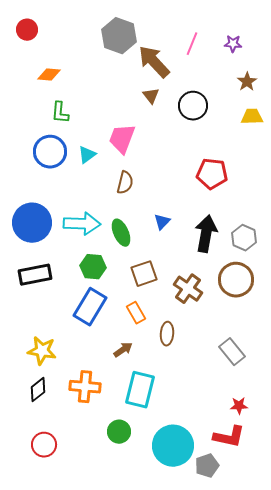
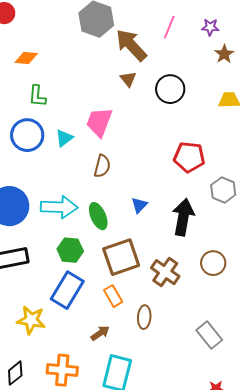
brown star: (247, 82) -> (224, 54), moved
gray hexagon: (244, 238) -> (223, 190), moved
brown square: (144, 274) -> (121, 257), size x1.4
brown circle: (236, 280) -> (213, 263), size x0.7
yellow star: (42, 351) -> (31, 320), moved

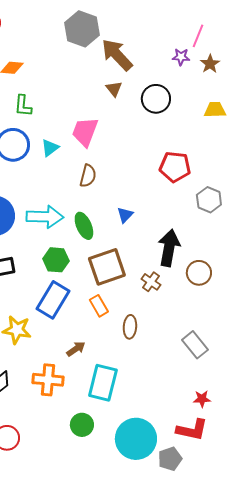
pink line: (169, 27) -> (198, 36), moved
purple star: (210, 27) -> (181, 57), moved
black arrow: (183, 217) -> (169, 248), moved
brown cross: (165, 272) -> (151, 282), size x0.7
brown arrow: (100, 333) -> (76, 349), moved

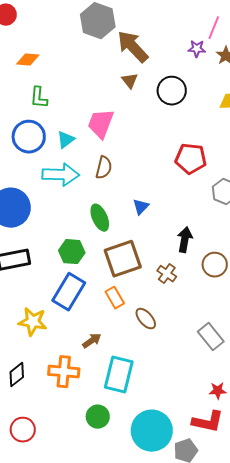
cyan arrow: (45, 217) -> (61, 175), moved
black arrow: (169, 248) -> (185, 240), size x0.7
brown ellipse: (130, 327) -> (146, 319), turned -45

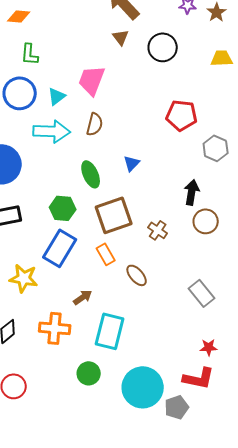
black arrow: (185, 240) -> (192, 192), moved

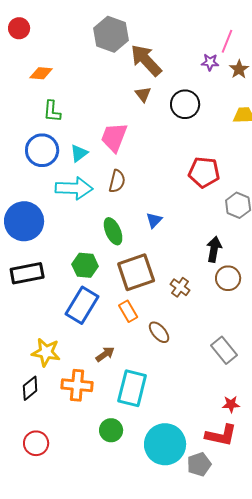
yellow star: (24, 278) -> (46, 352), moved

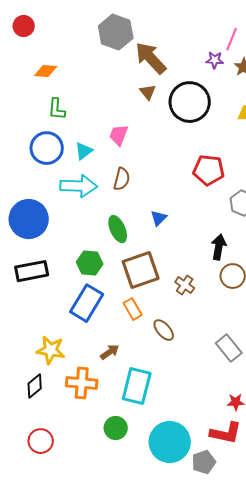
black circle: (185, 104) -> (190, 102), size x1.4
pink trapezoid: (114, 137) -> (119, 135), size x0.7

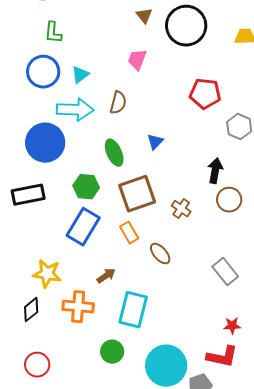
pink trapezoid: (119, 135) -> (137, 60), moved
blue circle: (29, 219) -> (45, 143), moved

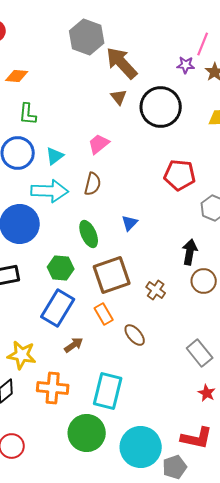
pink trapezoid: (137, 60) -> (99, 144), moved, turned 30
brown arrow: (106, 276) -> (74, 345), moved
red star: (232, 326) -> (207, 393), moved, turned 30
green circle: (112, 352) -> (87, 433), size x1.6

